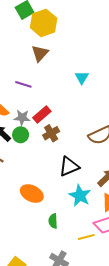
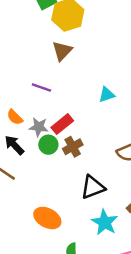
cyan triangle: (82, 78) -> (107, 95), moved, turned 40
green circle: (21, 135) -> (48, 145), moved

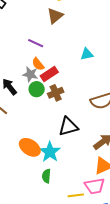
orange semicircle: (15, 117) -> (38, 64), moved
cyan star: (105, 222) -> (50, 152), moved

